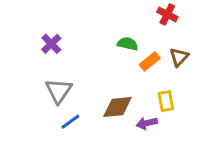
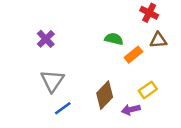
brown triangle: (179, 57) -> (158, 40), moved, turned 42
yellow rectangle: (166, 101) -> (148, 90), turned 66
brown diamond: (117, 107) -> (105, 95), turned -40

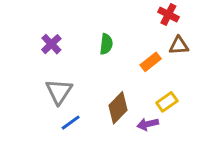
green semicircle: (114, 39) -> (106, 44), moved, turned 84

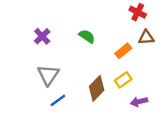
green semicircle: (106, 44) -> (87, 36), turned -63
yellow rectangle: (167, 102) -> (123, 80), moved
purple arrow: (148, 124) -> (139, 102), moved

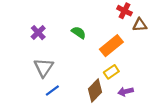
brown triangle: (146, 37) -> (140, 25), moved
orange rectangle: (123, 51) -> (111, 46), size x1.5
brown diamond: (97, 88) -> (95, 90), moved

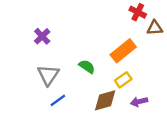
green semicircle: (79, 33) -> (87, 67), moved
brown diamond: (95, 90) -> (105, 100), turned 30

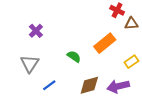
gray triangle: (48, 75) -> (30, 64), moved
yellow rectangle: (123, 80) -> (131, 62), moved
purple arrow: (139, 102) -> (118, 86), size x1.5

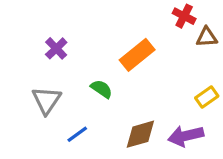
orange rectangle: (105, 43) -> (137, 55), moved
green semicircle: (74, 56) -> (102, 89), moved

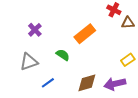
gray triangle: (46, 100) -> (29, 62), turned 36

